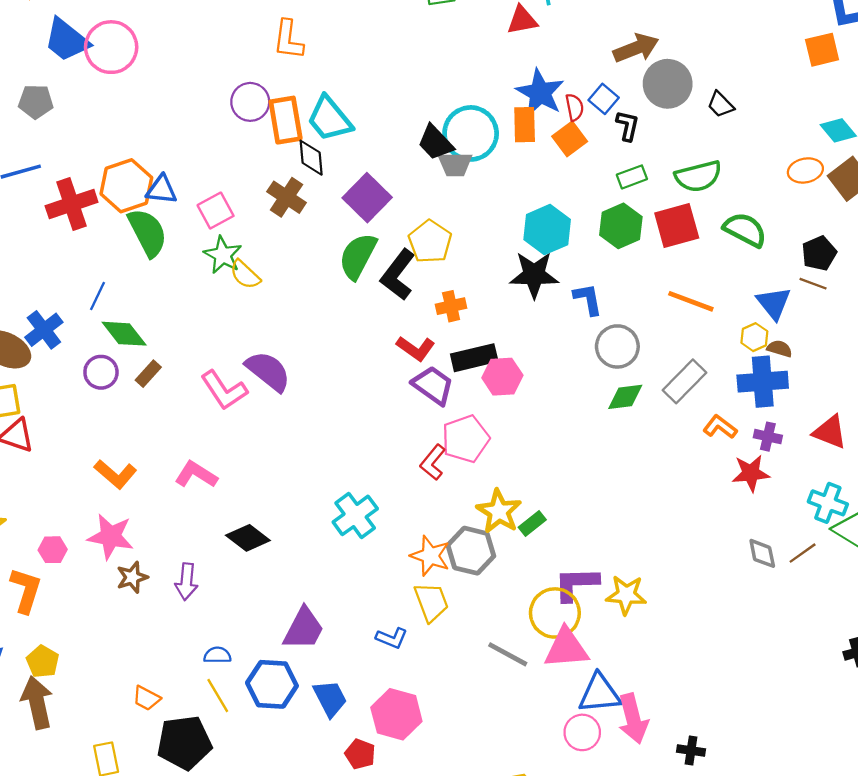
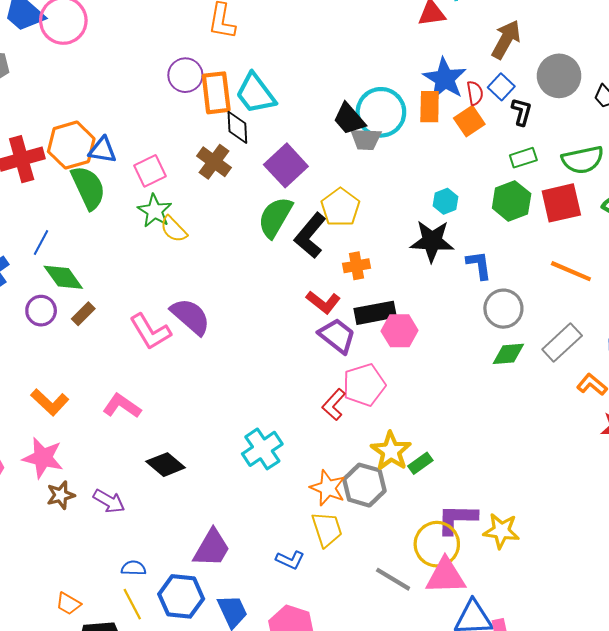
brown arrow: (636, 48) -> (506, 39), moved, turned -42
cyan hexagon: (547, 230) -> (445, 201), size x0.6
purple arrow: (186, 582) -> (109, 501), turned -68

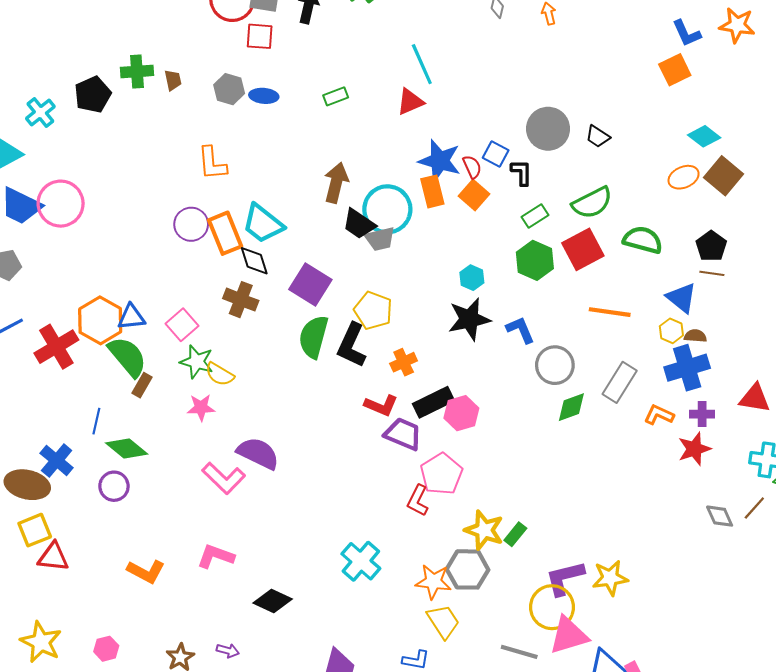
brown arrow: (506, 39) -> (336, 183), moved
brown rectangle: (83, 314) -> (142, 385), moved
pink star: (43, 458) -> (201, 407), moved, size x0.7
purple arrow: (109, 501) -> (228, 651), size x0.7

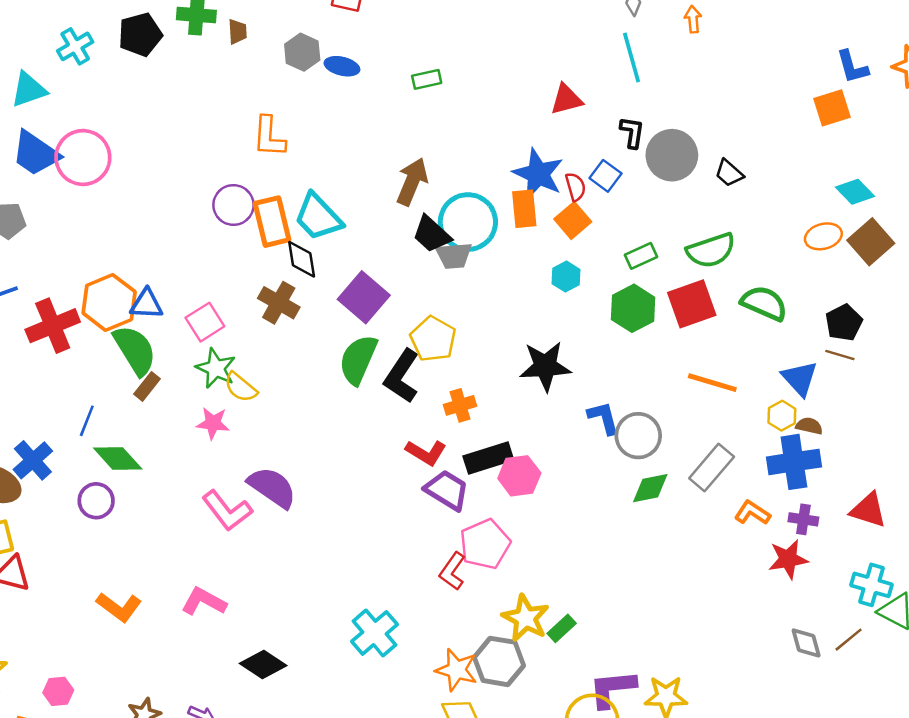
cyan line: (422, 64) -> (632, 57), moved
red triangle: (410, 102) -> (566, 99), moved
black L-shape: (521, 173) -> (632, 132), moved
cyan hexagon: (472, 278) -> (566, 277), moved
blue L-shape: (520, 330) -> (603, 418), moved

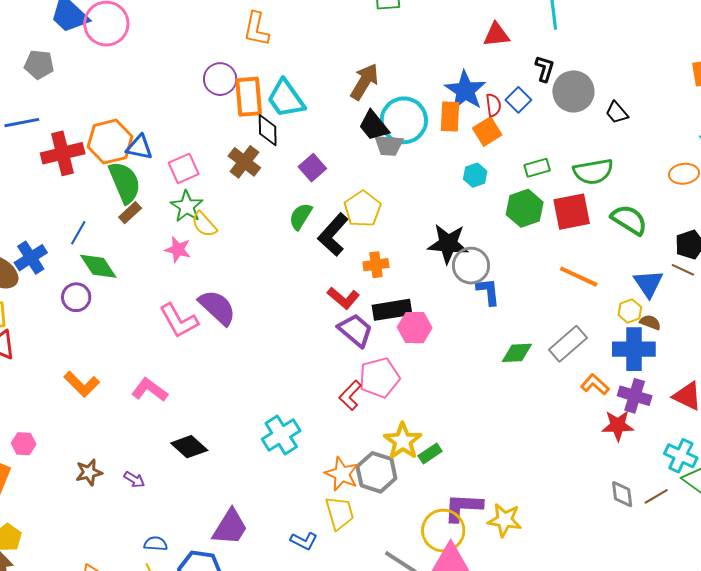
purple square: (364, 297) -> (312, 168), size x0.7
green semicircle: (358, 360) -> (301, 216), size x0.7
gray circle: (638, 436) -> (471, 266), moved
purple cross: (803, 519) -> (635, 396), size x1.4

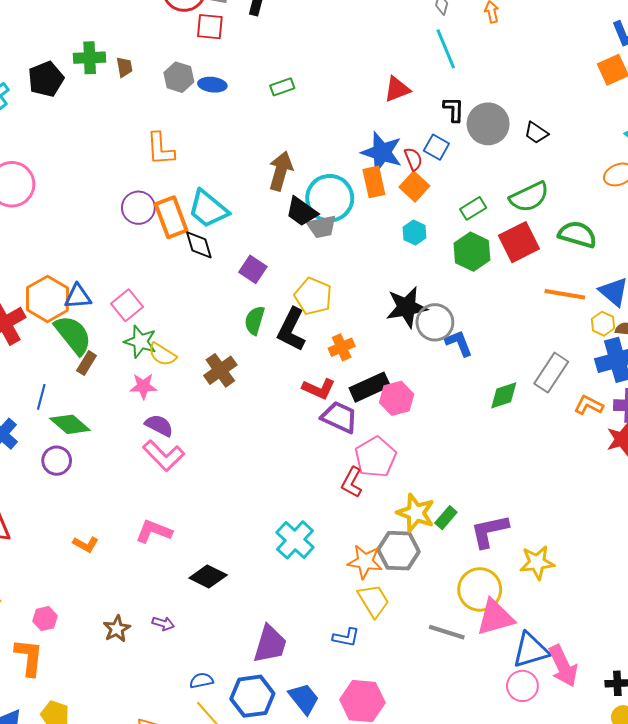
brown cross: (244, 162) -> (220, 370), moved, turned 32
orange line: (579, 277) -> (565, 294), moved
purple semicircle: (217, 307) -> (159, 425), moved, size x0.7
orange L-shape: (82, 384) -> (86, 544), size x0.7
purple L-shape: (463, 507) -> (489, 531), moved

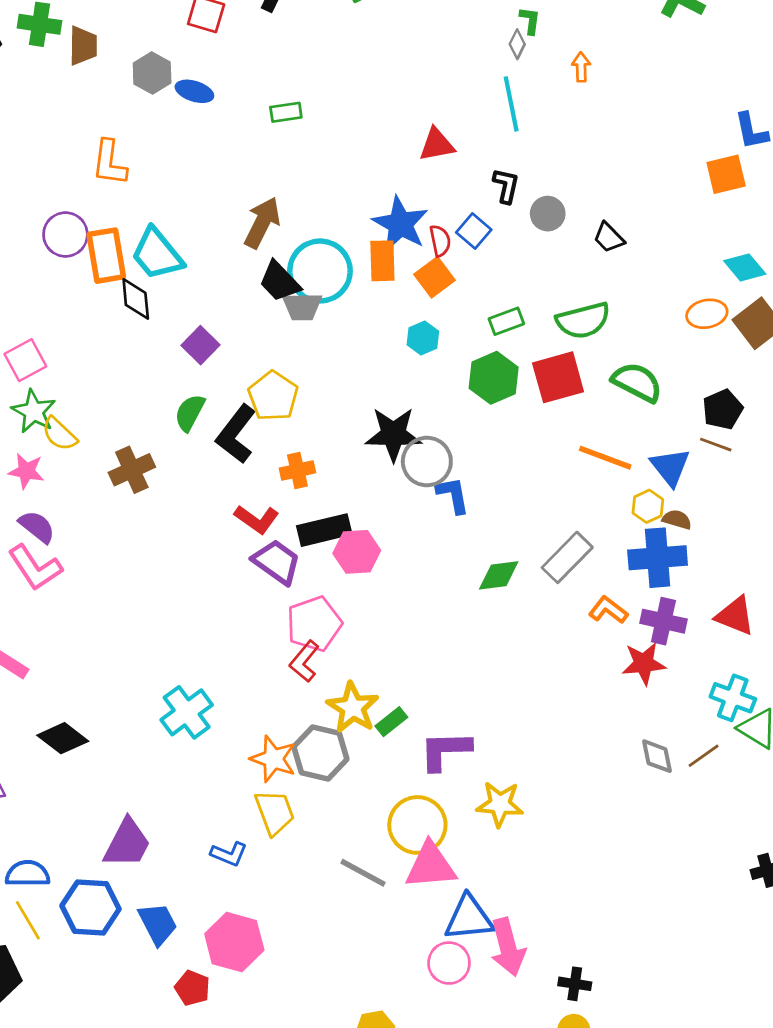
brown trapezoid: (124, 67) -> (83, 46), size x1.4
gray circle: (488, 124) -> (548, 214), size x0.6
red L-shape: (352, 482) -> (304, 661), moved
blue semicircle: (201, 681) -> (27, 874), size x1.4

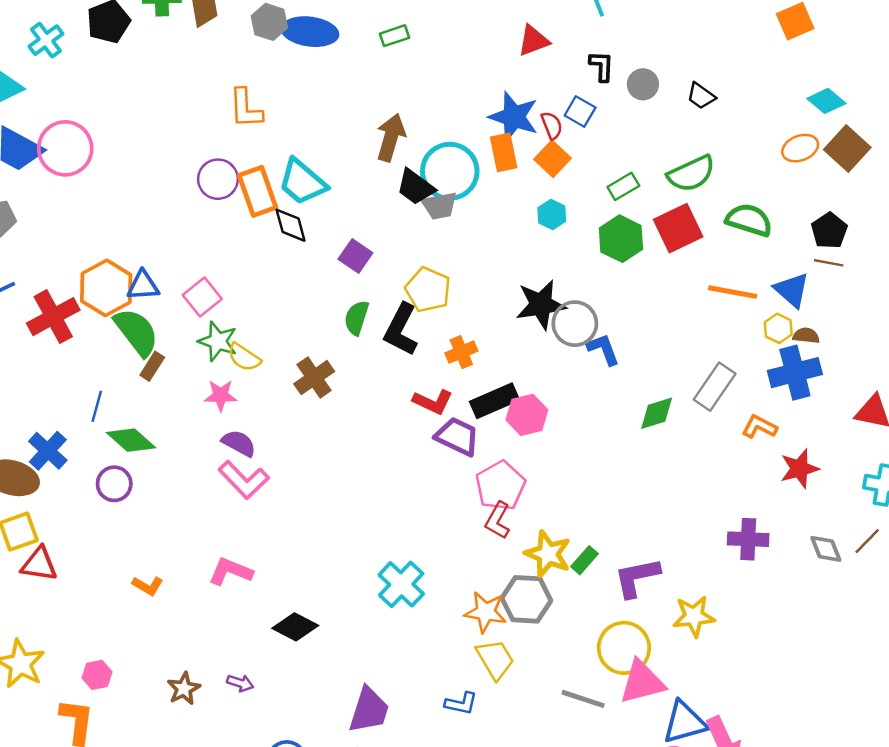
blue ellipse: (194, 91) -> (310, 32), size x1.6
purple cross: (663, 621) -> (748, 539), moved

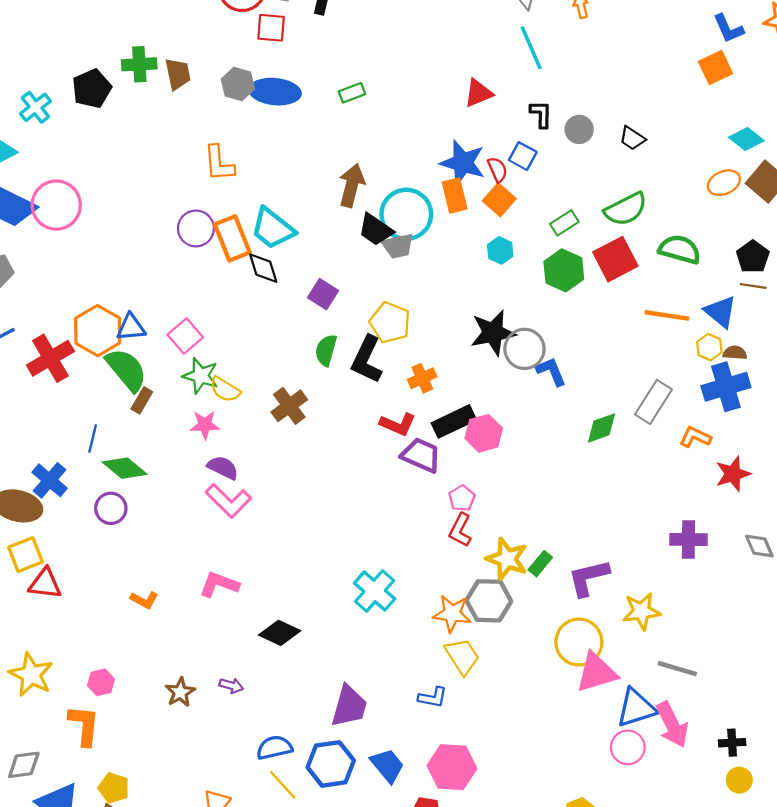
pink pentagon: (500, 486) -> (462, 498), size x0.6
gray line: (583, 699) -> (677, 669), moved

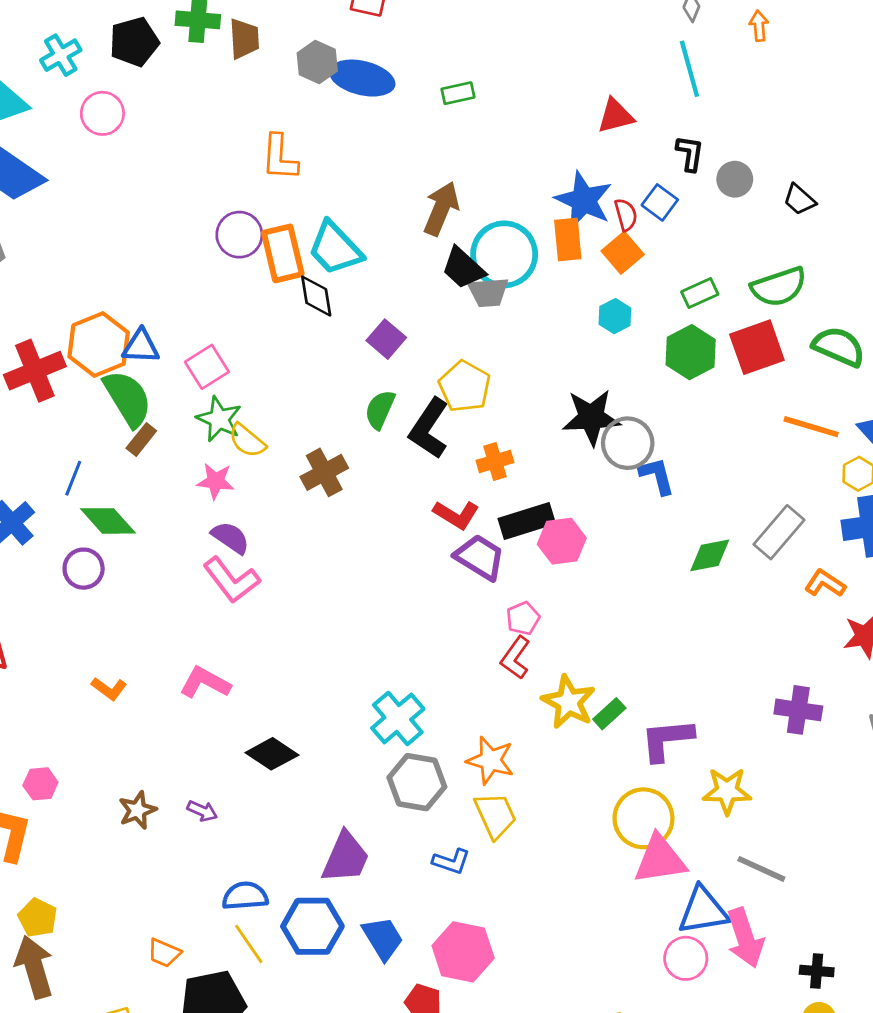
pink circle: (56, 205) -> (102, 113), moved, size x0.7
gray hexagon: (489, 601) -> (417, 782), moved

